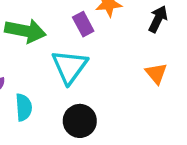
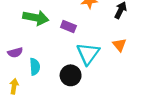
purple rectangle: (83, 24) -> (68, 26), moved, turned -40
cyan triangle: (70, 67) -> (88, 54), moved

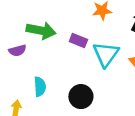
purple semicircle: (15, 53) -> (17, 50), moved
cyan triangle: (88, 54) -> (106, 54), moved

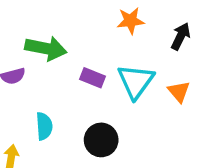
purple rectangle: (78, 41) -> (92, 78), moved

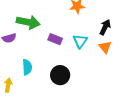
black arrow: (181, 36) -> (105, 27), moved
cyan triangle: (136, 81) -> (80, 41), size x0.7

